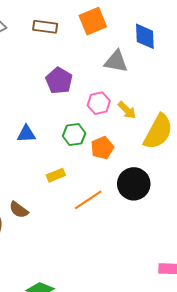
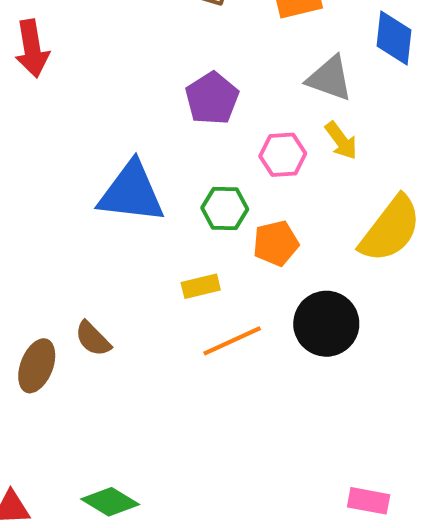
yellow arrow: (127, 110) -> (341, 141), moved
blue triangle: (26, 134) -> (131, 193), size x1.8
yellow rectangle: (56, 175) -> (201, 286), moved

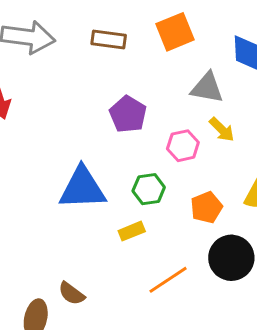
orange pentagon: (276, 243) -> (206, 207), moved
yellow rectangle: (201, 286) -> (132, 231), moved

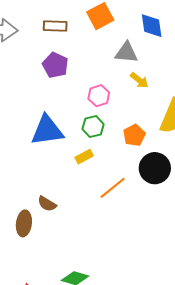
purple pentagon: (128, 114) -> (55, 65), moved
pink hexagon: (183, 146) -> (99, 96), moved

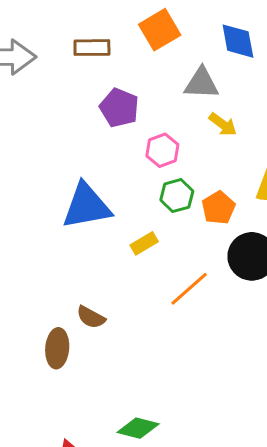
purple pentagon: (55, 65) -> (119, 108), moved
green hexagon: (93, 127) -> (177, 196), moved

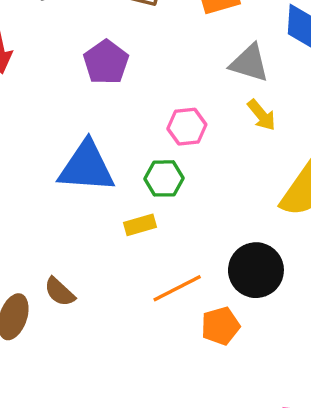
purple pentagon: (119, 108) -> (106, 62), moved
green hexagon: (177, 196) -> (164, 178), moved
orange pentagon: (218, 208) -> (220, 326), moved

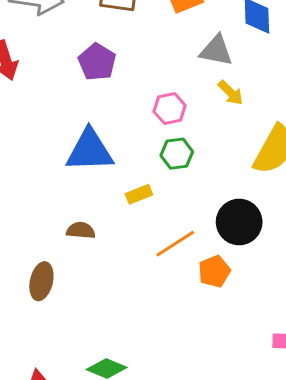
green hexagon: (164, 178) -> (177, 154), moved
brown semicircle: (60, 292) -> (81, 230), moved, turned 148

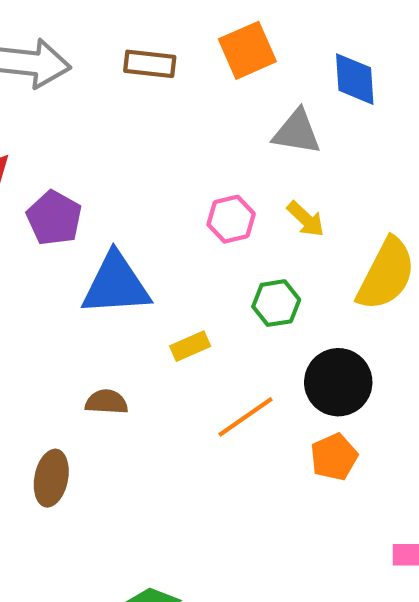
purple pentagon: (97, 62) -> (54, 218), moved
yellow arrow: (231, 93) -> (306, 219), moved
green hexagon: (177, 154) -> (276, 303), moved
orange pentagon: (214, 271) -> (334, 457), moved

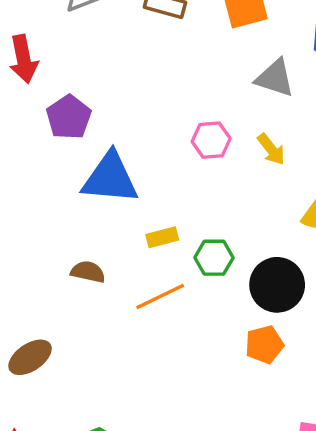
green hexagon: (276, 303) -> (214, 258), moved
orange line: (245, 417) -> (160, 297), moved
brown ellipse: (51, 478) -> (30, 357), moved, turned 36

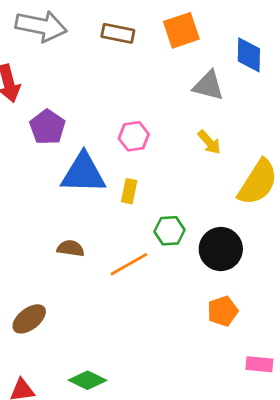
pink hexagon: (211, 140) -> (134, 136), moved
yellow rectangle: (162, 237) -> (129, 191), moved, turned -60
orange pentagon: (264, 345) -> (223, 311), moved

